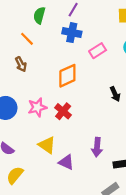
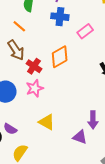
brown arrow: (21, 64) -> (16, 50), size x1.5
red cross: (63, 111) -> (34, 66), moved
purple triangle: (66, 162) -> (80, 137), moved

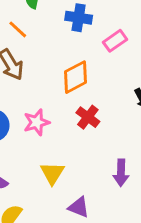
red cross: (34, 66) -> (88, 117), moved
yellow triangle: (47, 122) -> (52, 173), turned 30
purple triangle: (80, 137) -> (79, 207), moved

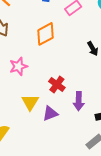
red cross: (88, 117) -> (57, 85), moved
purple triangle: (79, 207) -> (50, 113), moved, turned -42

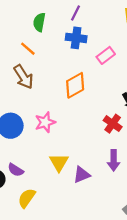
red cross: (57, 85) -> (113, 124), moved

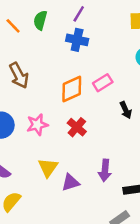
orange line: (28, 49) -> (13, 26), moved
pink rectangle: (106, 55) -> (103, 83), moved
red cross: (113, 124) -> (77, 127), moved

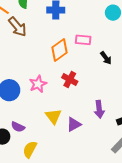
brown arrow: (19, 76) -> (17, 27), moved
pink rectangle: (103, 83) -> (83, 40), turned 49

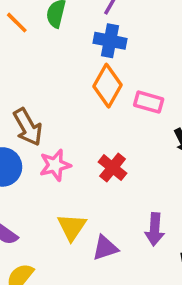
brown arrow: (17, 27) -> (28, 127), moved
orange diamond: (60, 50) -> (108, 86), moved, turned -35

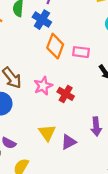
blue cross: (110, 41) -> (42, 20), moved, turned 30
pink star: (55, 165) -> (43, 86), moved

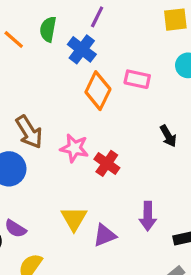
pink rectangle: (81, 52) -> (137, 79), moved
pink star: (43, 86) -> (74, 148), turned 30

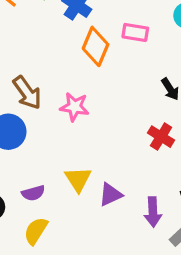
red cross: (107, 163) -> (161, 137), moved
purple arrow: (148, 216) -> (153, 212), moved
purple semicircle: (15, 229) -> (33, 193), moved, turned -45

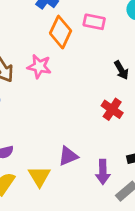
pink star: (75, 107) -> (39, 66), moved
yellow triangle: (78, 179) -> (39, 176), moved

